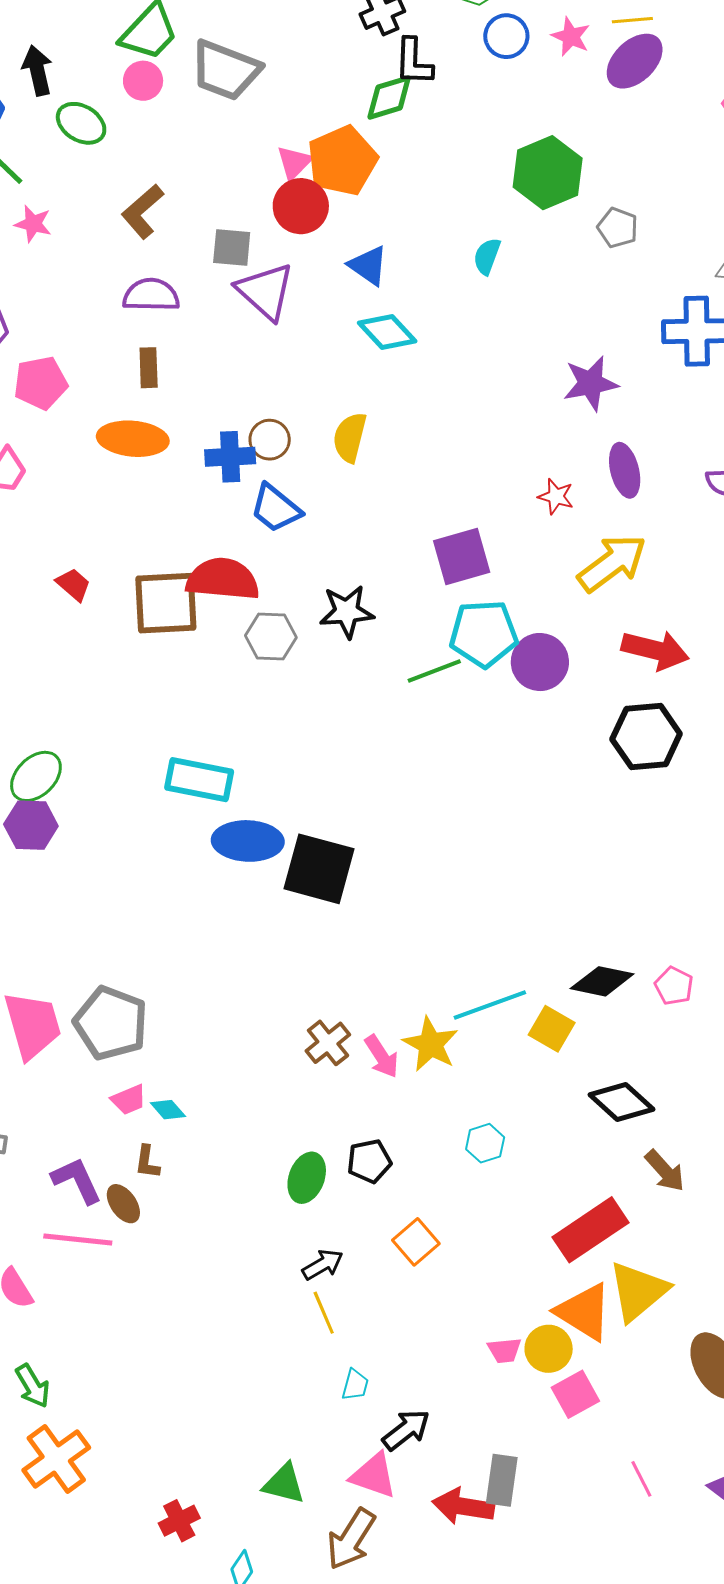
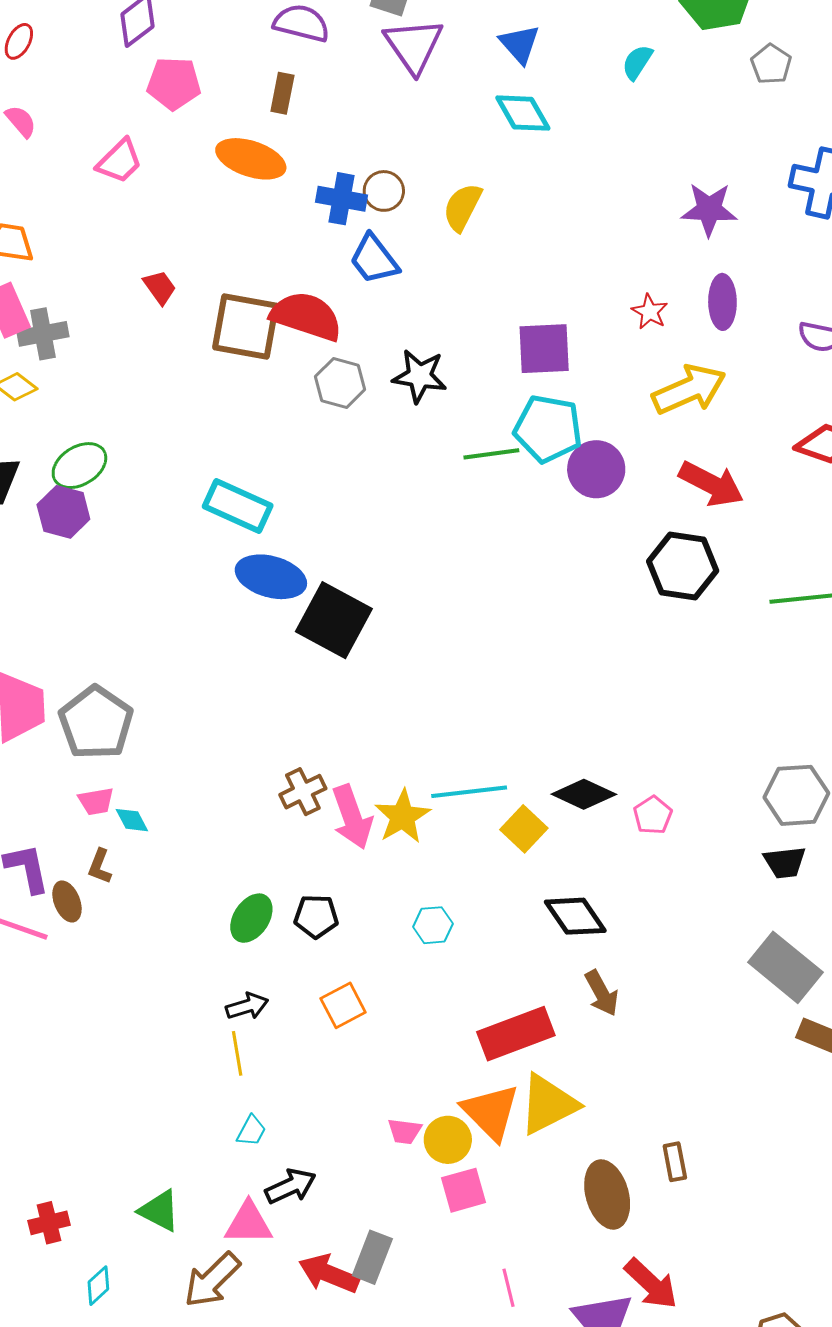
pink arrow: (382, 1056) -> (352, 817), size x1.4
pink triangle: (374, 1475) -> (249, 1223), turned -32

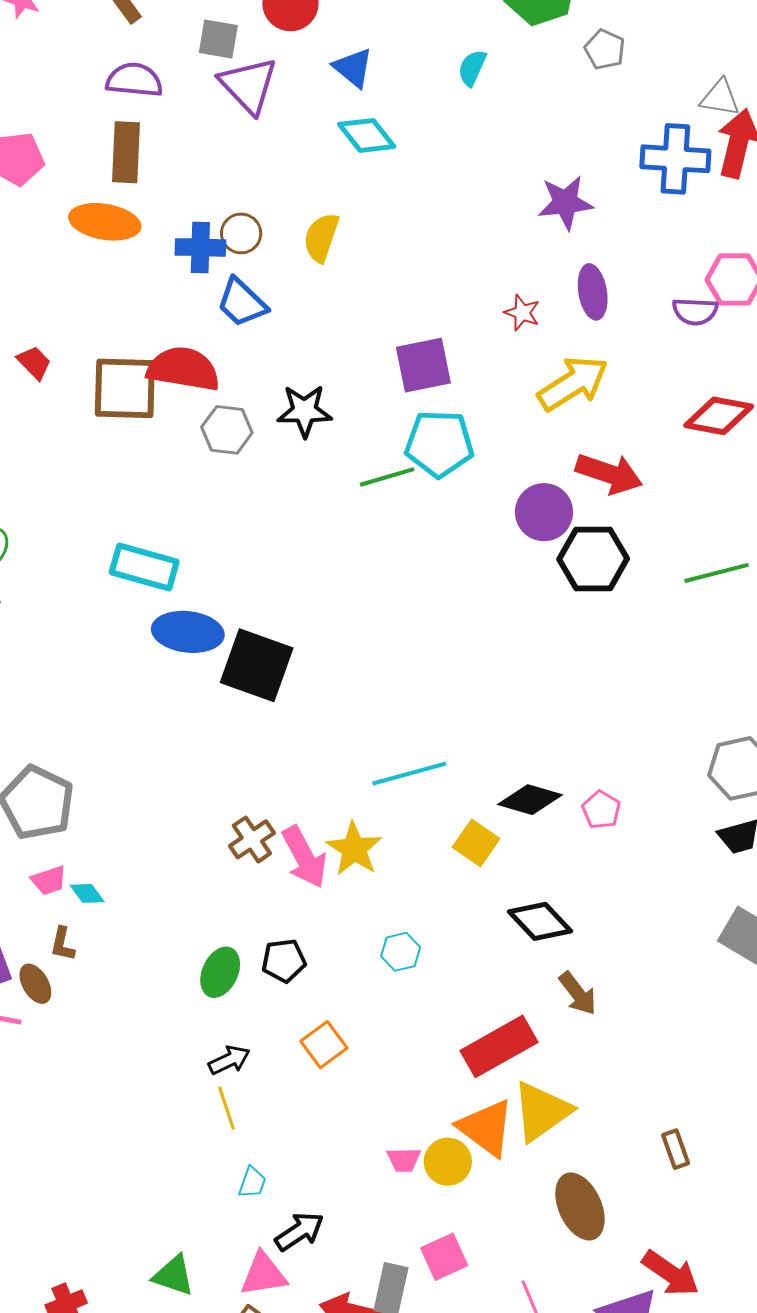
brown rectangle: (282, 93) -> (126, 152), size x1.5
purple circle: (596, 469) -> (544, 512), moved
cyan line: (469, 792) -> (409, 774), moved
pink square: (464, 1190) -> (444, 1257), moved
brown ellipse: (607, 1195) -> (580, 1206), moved

